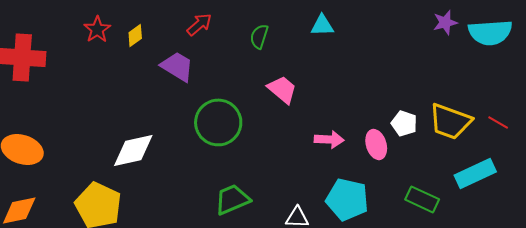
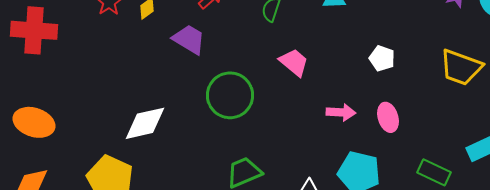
yellow trapezoid: (450, 121) -> (461, 67), moved
white pentagon: (404, 123) -> (382, 58), moved

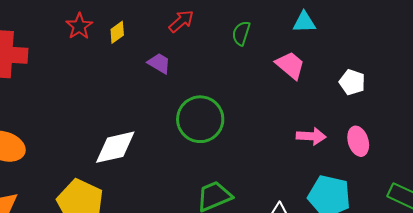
purple trapezoid: (189, 39) -> (159, 63), size x0.7
pink trapezoid: (294, 62) -> (290, 65), moved

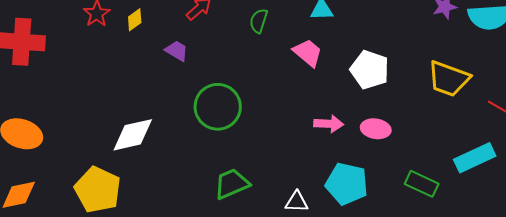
white pentagon: (352, 82) -> (370, 70), size x1.5
pink ellipse: (358, 141) -> (376, 129), turned -64

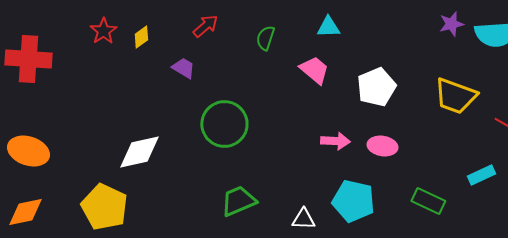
white pentagon: (370, 70) -> (376, 87), turned 30
cyan rectangle: (475, 158) -> (481, 175), size x0.7

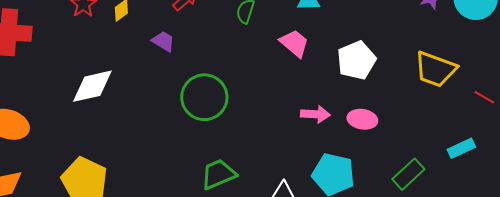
white diamond: (139, 152) -> (92, 86), moved
green rectangle: (428, 201) -> (408, 174), turned -68

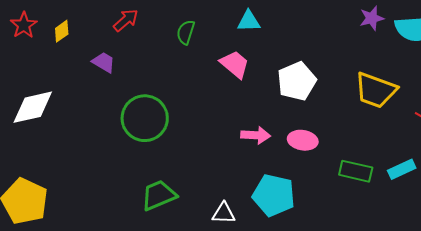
green rectangle: (408, 174) -> (356, 171), moved, turned 56

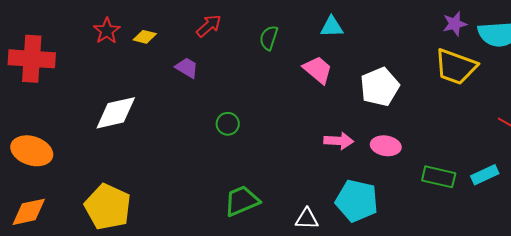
yellow diamond: (62, 31) -> (145, 37), turned 50
yellow trapezoid: (376, 90) -> (456, 67), moved
green circle: (145, 118) -> (228, 124), size x0.5

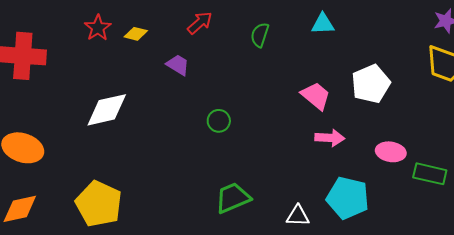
pink trapezoid: (318, 70) -> (316, 96), moved
pink ellipse: (386, 146) -> (391, 152), moved

